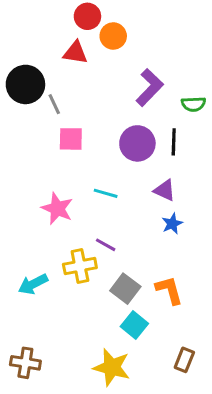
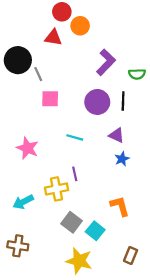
pink star: (57, 208) -> (28, 148), moved
purple line: (106, 245) -> (75, 174), turned 48
gray square: (125, 289) -> (72, 222), moved
brown cross: (25, 363) -> (18, 246), moved

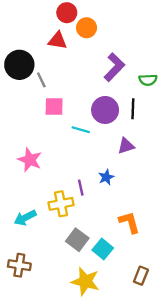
purple triangle: (117, 135) -> (126, 146), turned -42
cyan line: (75, 137) -> (81, 130), moved
blue star: (122, 159) -> (106, 177), moved

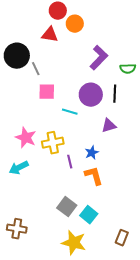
yellow cross: (61, 204) -> (53, 143), moved
cyan arrow: (25, 218) -> (19, 168), moved
orange L-shape: (129, 222) -> (94, 176), moved

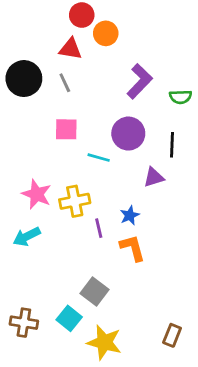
gray line: (36, 69) -> (65, 83), moved
black line: (115, 94) -> (172, 145), moved
cyan square: (89, 215) -> (69, 318), moved

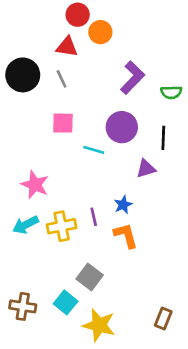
yellow cross: (75, 201) -> (62, 226), moved

